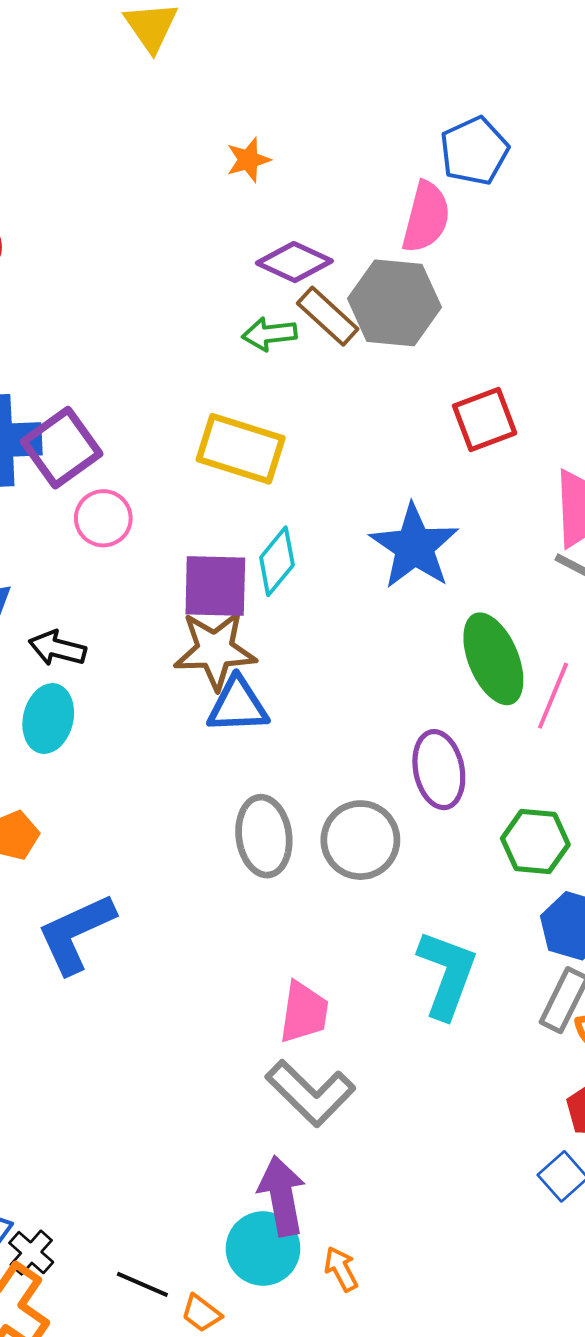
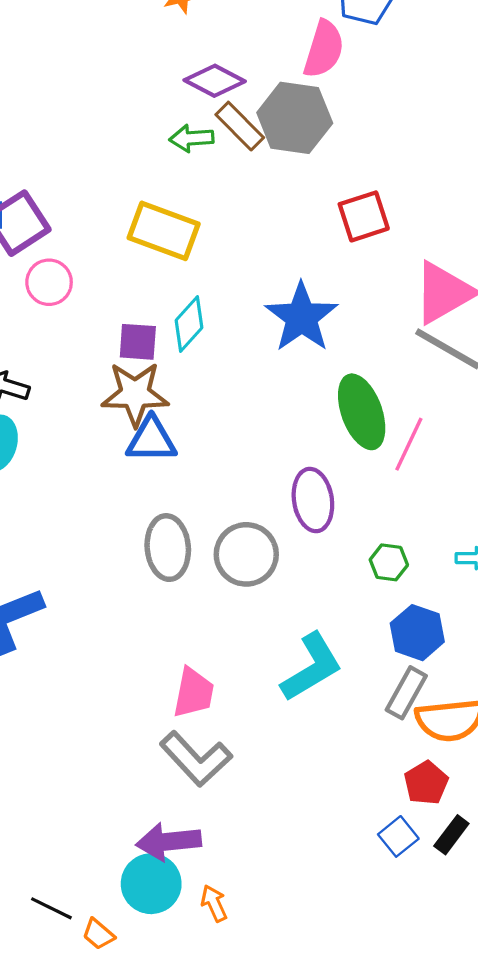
purple square: (215, 586) -> (138, 342), size x0.7
green hexagon: (535, 842) -> (389, 562), size x0.7
cyan L-shape: (447, 974) -> (312, 667), turned 36
purple arrow: (282, 1196) -> (169, 842), turned -88

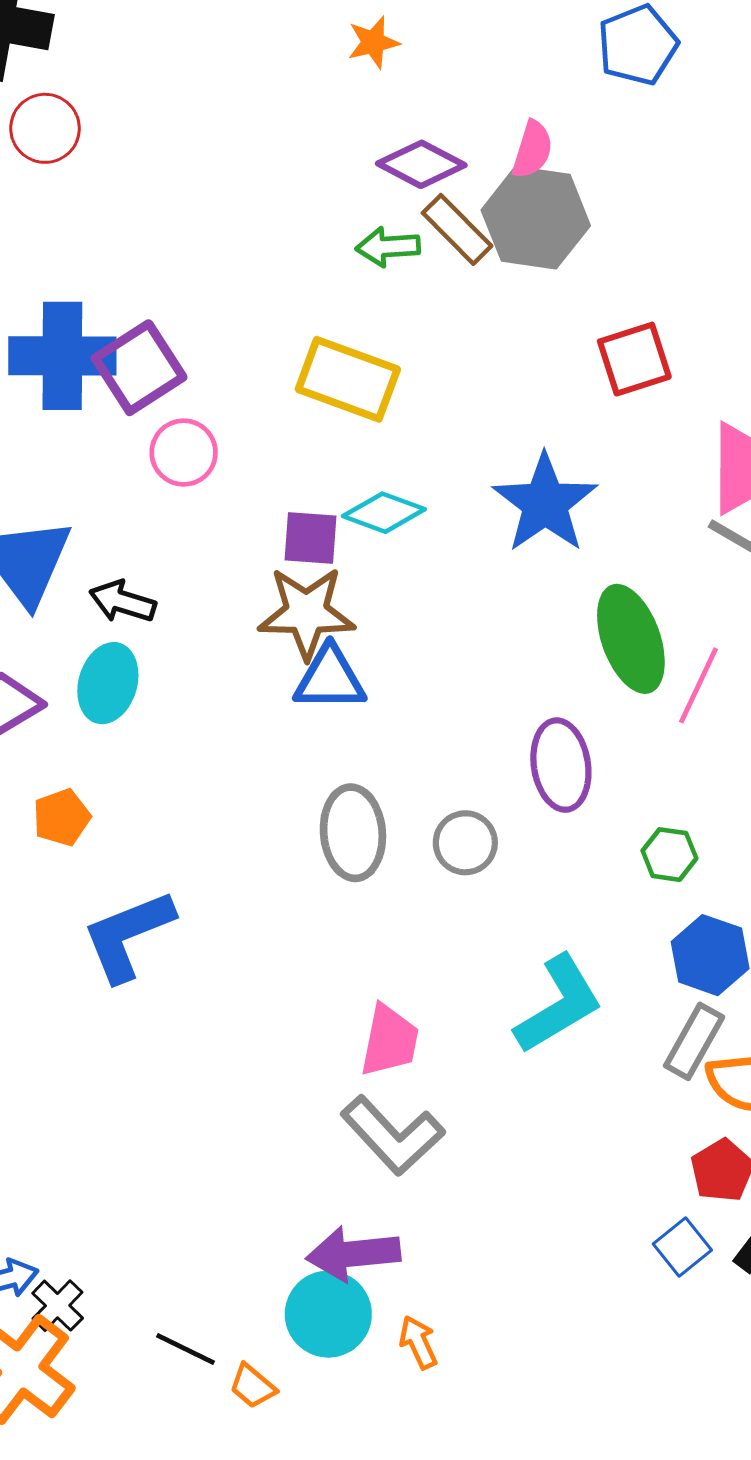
pink semicircle: (324, 49) -> (532, 150), moved, size x0.7
cyan diamond: (189, 324) -> (384, 513), turned 68
gray circle: (246, 554) -> (465, 843), size x0.7

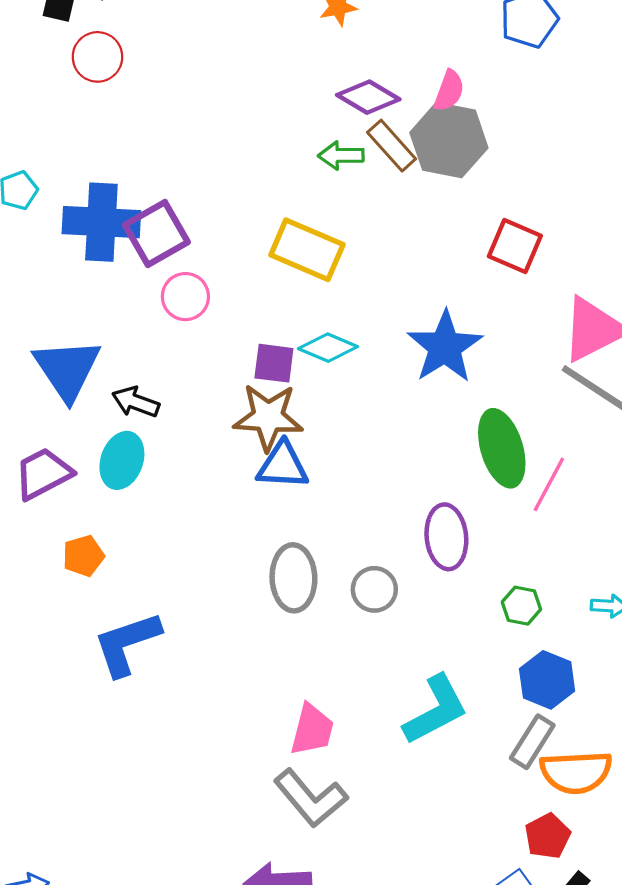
red square: (634, 359) -> (515, 246), turned 38

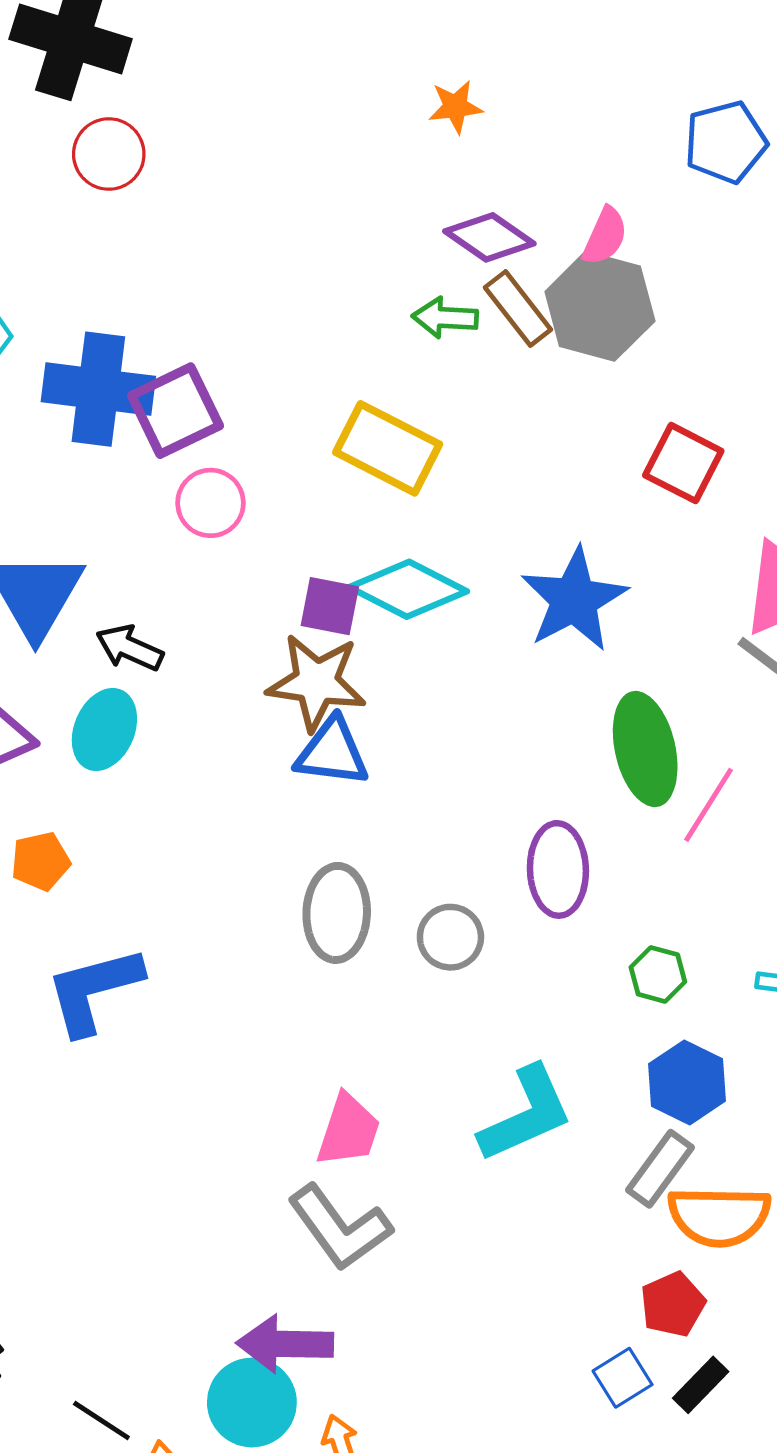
cyan diamond: (328, 348) -> (408, 589), size x1.4

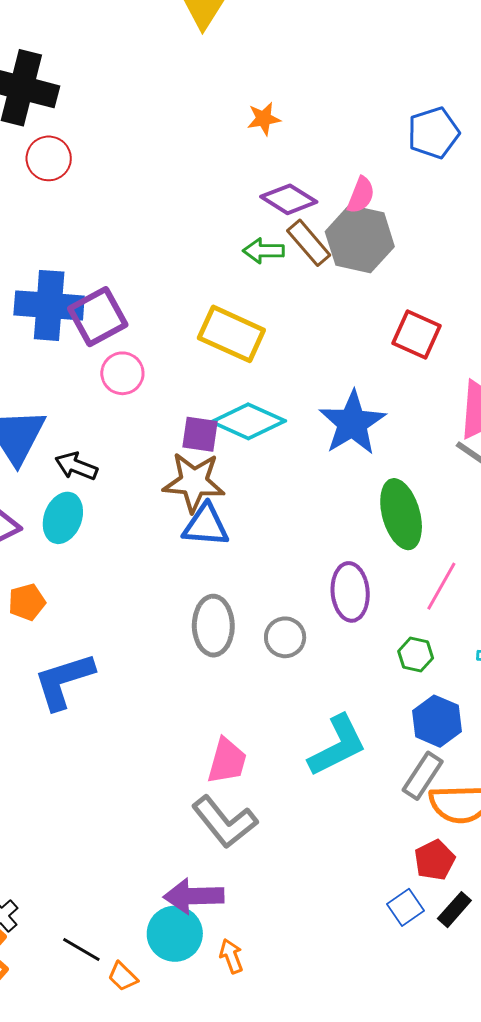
pink line: (709, 805) -> (441, 586), moved

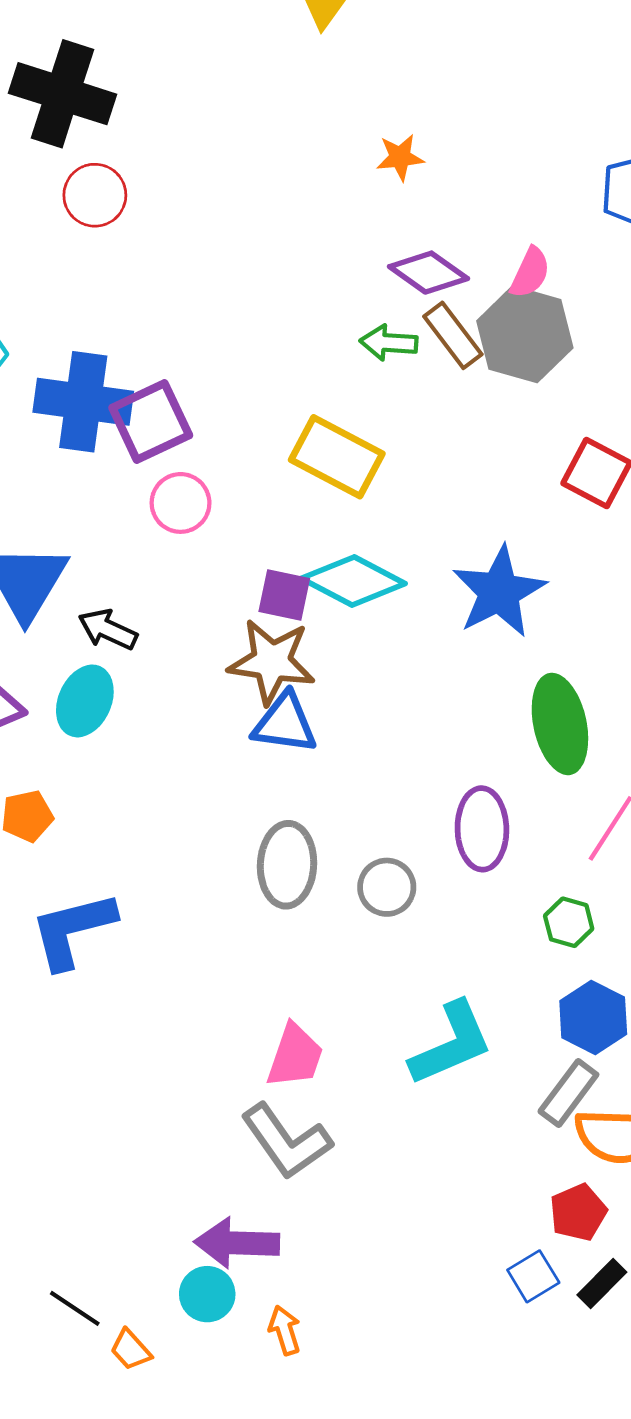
cyan circle: (175, 934) -> (207, 1294), size x0.7

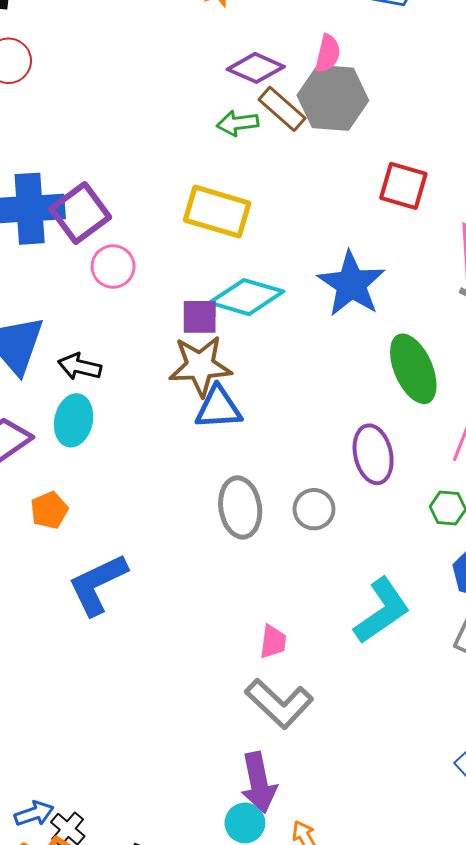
pink trapezoid: (295, 1056) -> (273, 642), size x0.7
purple arrow: (237, 1243) -> (259, 782), turned -92

